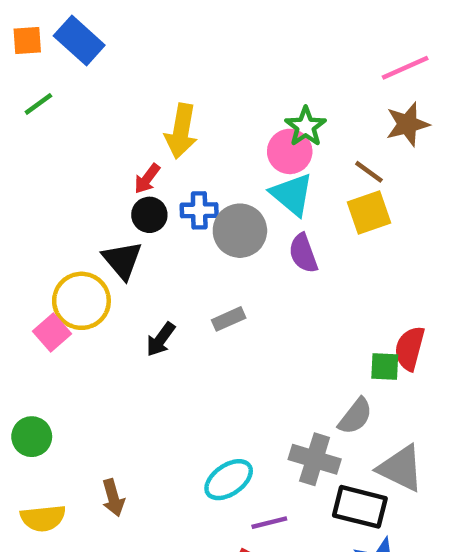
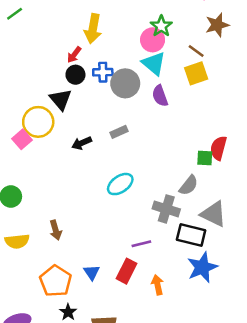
black arrow: (161, 339) -> (82, 143), turned 30
cyan ellipse: (229, 480) -> (120, 184), moved

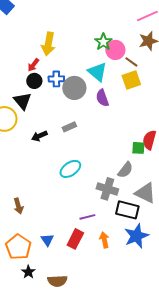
pink circle: (153, 40) -> (115, 50), moved
orange arrow: (158, 285) -> (104, 240), moved

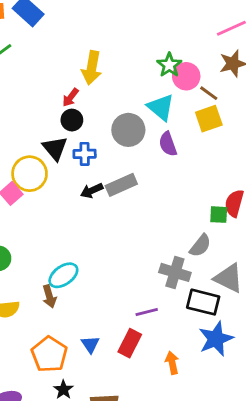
blue cross: (56, 79) -> (85, 154), moved
gray rectangle: (69, 127) -> (121, 185), size x1.5
black arrow: (39, 136) -> (92, 191), moved
cyan ellipse: (70, 169) -> (63, 275), moved
orange arrow: (104, 240) -> (172, 363), moved

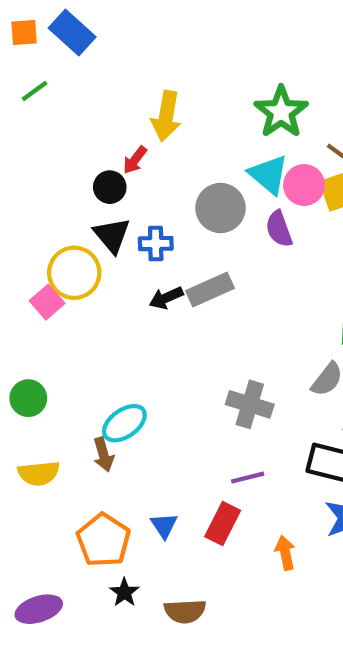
green star: (169, 65) -> (281, 112), size x1.4
pink circle: (186, 76) -> (304, 185), moved
black circle: (72, 120) -> (110, 187), moved
gray cross: (175, 272) -> (250, 404), moved

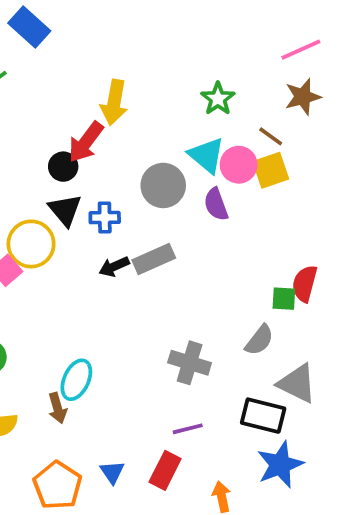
green star: (281, 112) -> (218, 99), size x0.7
red arrow: (135, 160) -> (86, 142), size x1.6
cyan ellipse: (124, 423) -> (76, 380), turned -30

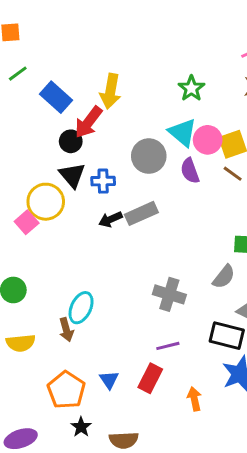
blue rectangle: (29, 27) -> (56, 97), moved
brown line: (271, 136) -> (233, 174), moved

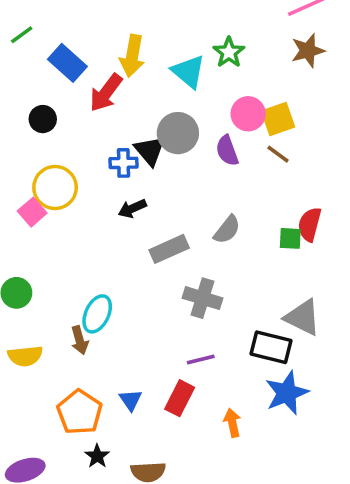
cyan triangle: (183, 132) -> (188, 72), moved
black circle: (71, 141) -> (43, 119), moved
black triangle: (72, 175) -> (150, 151), moved
gray rectangle: (141, 213) -> (169, 249), moved
gray semicircle: (224, 277) -> (227, 230), moved

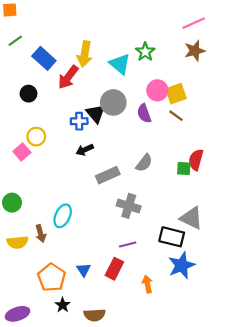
yellow circle: (55, 187) -> (36, 137), size x0.7
brown arrow: (80, 340) -> (41, 233), moved

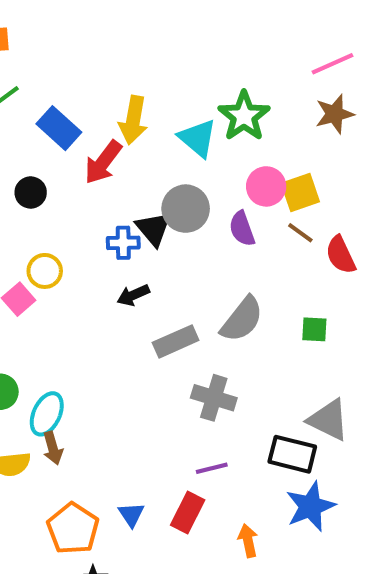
green star: (145, 52) -> (244, 116), size x1.4
red semicircle: (196, 160) -> (341, 255), moved, turned -40
gray semicircle: (144, 163) -> (242, 319), size x1.4
cyan ellipse: (63, 216) -> (47, 414), moved

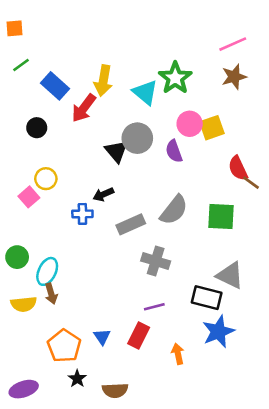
brown line: (300, 233) -> (251, 183), moved
blue cross: (123, 243) -> (82, 214), moved
green square: (314, 329) -> (221, 217), size x1.6

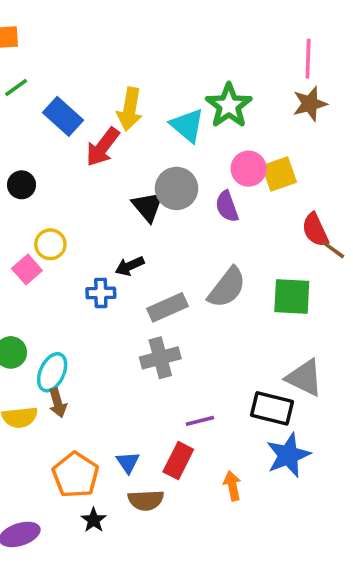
pink line: (233, 44) -> (308, 59), turned -64
black circle: (37, 128) -> (22, 185), moved
gray cross: (156, 261) -> (160, 358), moved, turned -32
brown semicircle: (115, 390) -> (146, 500), moved

